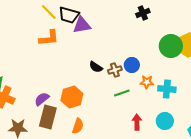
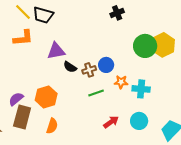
purple triangle: (82, 25) -> (56, 51), moved
red arrow: (137, 122) -> (111, 122), turned 56

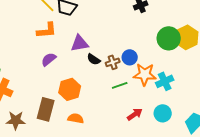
orange star: (121, 82) -> (145, 74), size x1.6
cyan cross: (141, 89) -> (165, 81), turned -30
purple semicircle: (16, 99) -> (49, 59), moved
orange semicircle: (52, 126) -> (76, 118), turned -98

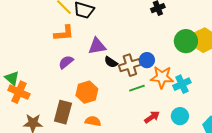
brown cross: (113, 62) -> (130, 65), size x1.5

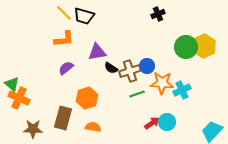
cyan circle: (180, 116) -> (167, 122), moved

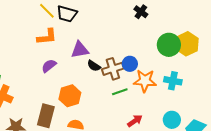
black cross: (158, 14) -> (141, 12), turned -32
cyan cross: (182, 90) -> (173, 81), moved, turned 36
cyan circle: (167, 122) -> (172, 120), moved

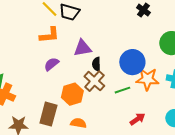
blue circle: (130, 64) -> (132, 62), size x1.6
black semicircle: (94, 66) -> (96, 64), turned 56
brown cross: (113, 69) -> (94, 81), moved, turned -30

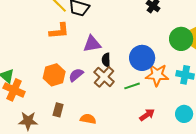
purple semicircle: (51, 64) -> (76, 75), moved
orange hexagon: (72, 94) -> (54, 75), moved
brown rectangle: (48, 114) -> (58, 110), size x0.6

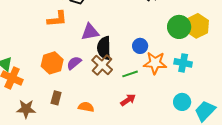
blue circle: (142, 58) -> (140, 46), size x0.6
black semicircle: (106, 60) -> (104, 48), size x1.6
red arrow: (147, 115) -> (128, 100), moved

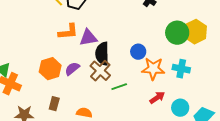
orange L-shape: (57, 19) -> (68, 32), moved
green line: (130, 74) -> (119, 87), moved
red arrow: (128, 100) -> (157, 98), moved

